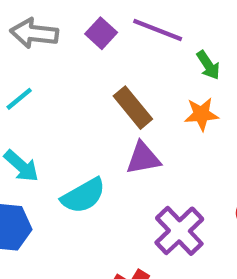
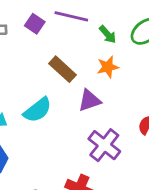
purple triangle: (143, 158) -> (89, 100), moved
cyan semicircle: (83, 196) -> (37, 110), moved

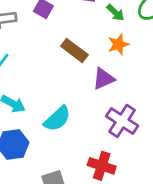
cyan semicircle: (37, 110) -> (57, 119), moved

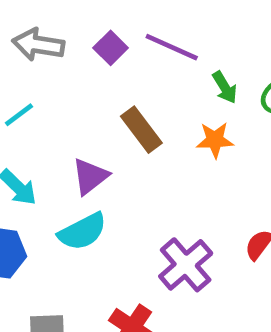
purple triangle: (104, 79) -> (90, 176), moved, turned -30

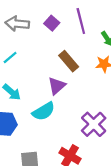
purple line: (172, 47) -> (81, 21), turned 55
purple triangle: (90, 176) -> (57, 86), moved

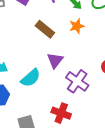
purple triangle: (57, 86) -> (55, 60), moved

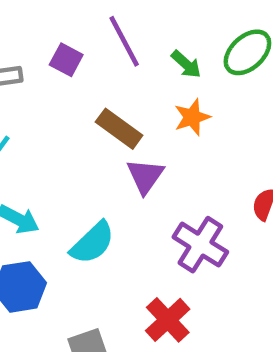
purple triangle: (55, 60) -> (145, 176), moved
red cross: (61, 113) -> (168, 320), turned 30

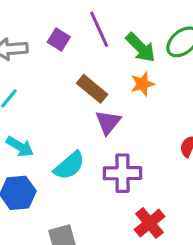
green arrow: (186, 64) -> (141, 48), size x1.5
purple cross: (200, 245) -> (122, 173), moved, turned -36
red cross: (168, 320) -> (150, 223), moved

